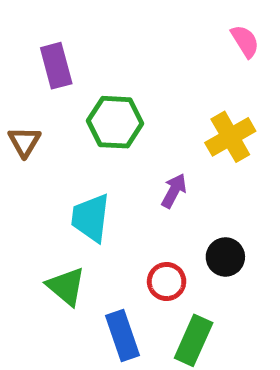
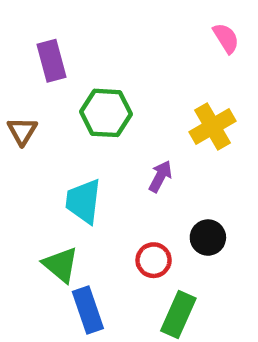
blue rectangle: (122, 335) -> (88, 310), moved

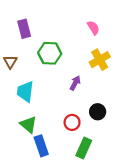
pink semicircle: (226, 38) -> (93, 28), moved
cyan trapezoid: (83, 201) -> (25, 92), moved

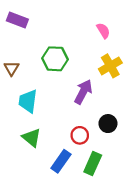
purple rectangle: (24, 29) -> (17, 20), moved, turned -54
purple arrow: (75, 83) -> (83, 92), size x1.5
blue rectangle: (41, 146) -> (61, 161), moved, turned 54

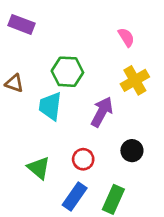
brown triangle: (11, 68) -> (14, 83), turned -42
cyan trapezoid: (28, 101) -> (50, 106), moved
red circle: (80, 135) -> (83, 159), moved

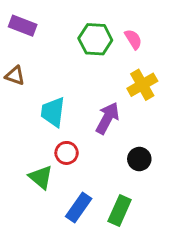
green hexagon: (67, 72) -> (95, 39), moved
brown triangle: (14, 83) -> (15, 76), moved
red circle: (83, 159) -> (67, 153), moved

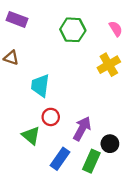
pink semicircle: (133, 39) -> (116, 29), moved
purple arrow: (107, 118) -> (82, 129), moved
black circle: (139, 159) -> (110, 144), moved

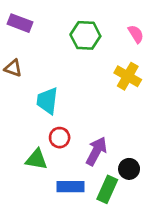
yellow cross: (109, 65) -> (128, 76), turned -30
green triangle: (31, 136) -> (36, 159), turned -30
blue rectangle: (60, 159) -> (70, 187), turned 55

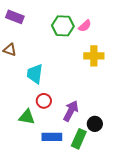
pink semicircle: (136, 34) -> (85, 26), moved, turned 80
yellow cross: (128, 76) -> (94, 56), turned -30

